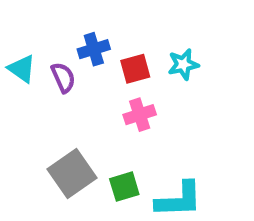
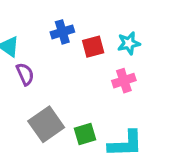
purple semicircle: (63, 77) -> (25, 74), moved
pink cross: (140, 115) -> (124, 81), moved

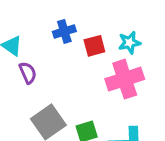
pink cross: (124, 81) -> (125, 79), size x1.6

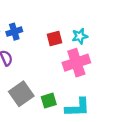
blue cross: (64, 31) -> (14, 32), moved

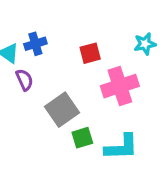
cyan star: (80, 36) -> (145, 44), moved
gray square: (21, 94) -> (62, 110), moved

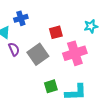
blue cross: (35, 44) -> (21, 18), moved
gray square: (62, 110) -> (38, 54), moved

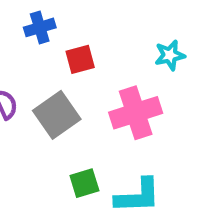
blue cross: (21, 18) -> (40, 27), moved
red square: (56, 32) -> (80, 59), moved

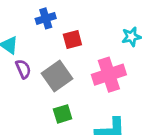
green square: (84, 183) -> (63, 114), moved

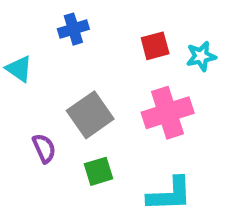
red square: (72, 40) -> (155, 46), moved
purple semicircle: (23, 69) -> (44, 148), moved

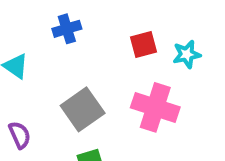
pink cross: (168, 113) -> (155, 107), turned 36
purple semicircle: (44, 148) -> (20, 135), moved

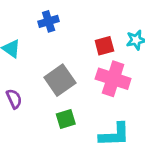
red square: (143, 45) -> (104, 46), moved

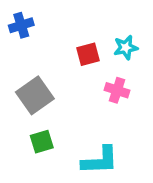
pink cross: (113, 79) -> (117, 90), moved, size x0.6

